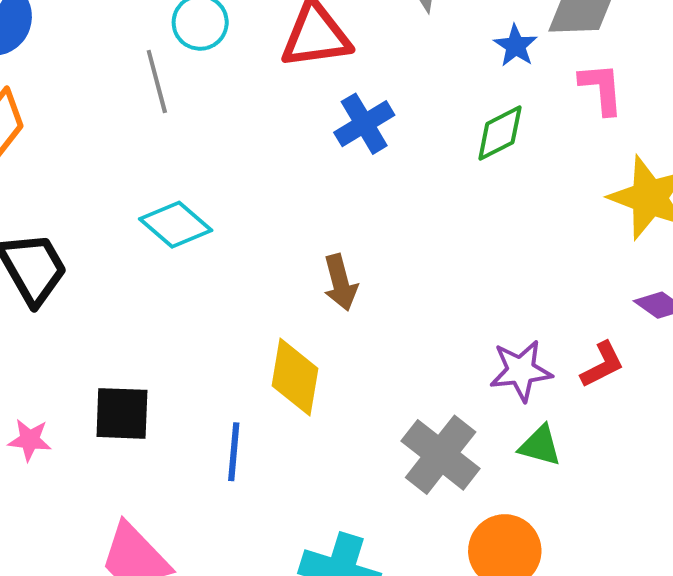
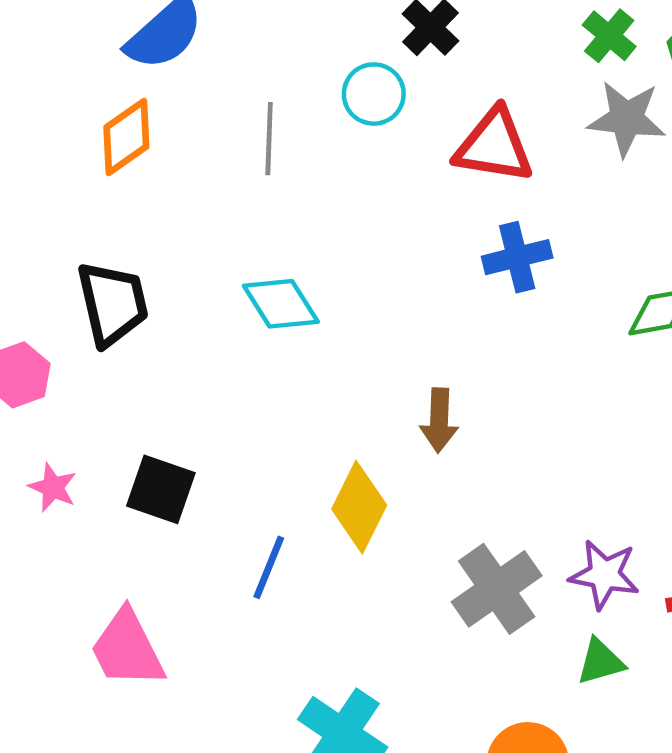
gray line: (157, 82) -> (269, 139), moved
green triangle: (540, 446) -> (600, 662), turned -48
gray cross: (441, 455) -> (497, 589), moved

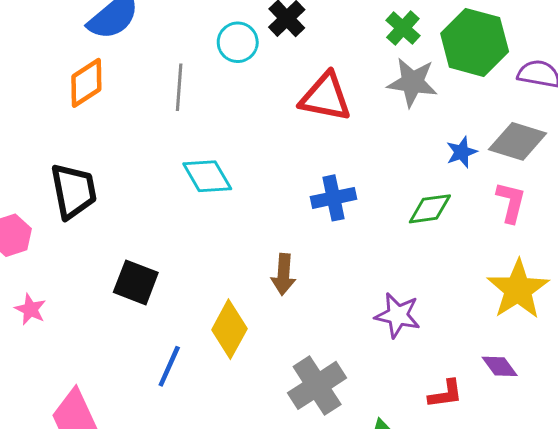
cyan circle: (374, 94) -> (238, 42), moved
blue cross: (517, 257) -> (333, 198), moved
cyan diamond: (281, 304) -> (207, 176), moved
black square: (161, 489) -> (136, 282), moved
purple star: (604, 575) -> (398, 315), moved

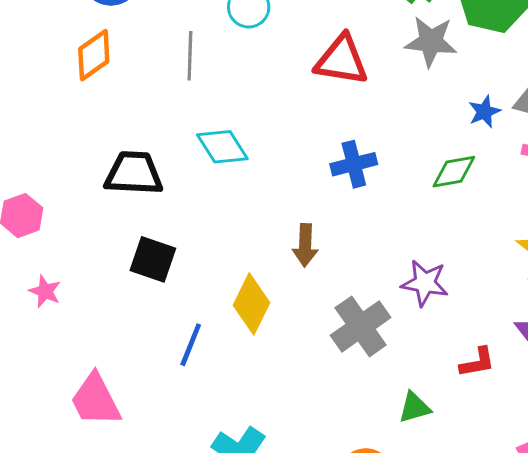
black trapezoid: (74, 191) -> (134, 173), moved, turned -74
gray cross: (317, 385) -> (361, 326), moved

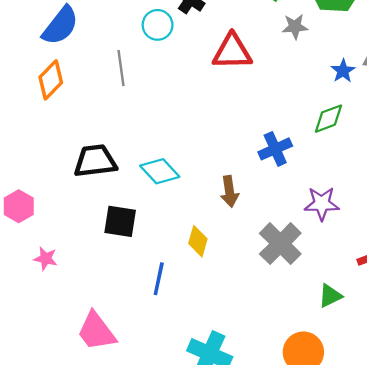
gray star: (431, 41) -> (295, 27), size x0.7
cyan diamond: (222, 147) -> (160, 171), moved
blue cross: (354, 164) -> (275, 149), moved
yellow diamond: (252, 304) -> (198, 241), size x0.7

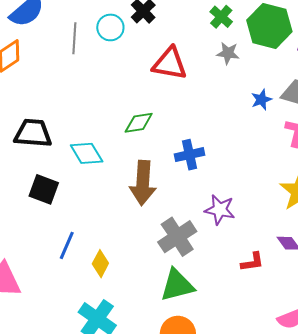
gray line: (121, 68) -> (74, 38), moved
green diamond: (328, 119) -> (139, 123), moved
brown arrow: (229, 191) -> (143, 183), size x1.6
yellow diamond: (198, 241) -> (100, 264), moved
green triangle: (330, 296) -> (177, 285), moved, size x1.6

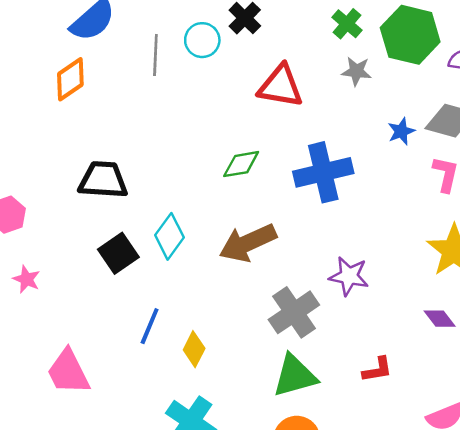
cyan diamond: (87, 153) -> (169, 236), moved, turned 68
blue cross: (190, 155) -> (323, 172), moved, size x1.5
brown arrow: (143, 183) -> (248, 243), turned 63
black square: (44, 189) -> (118, 253), turned 36
red L-shape: (252, 262) -> (377, 370), moved

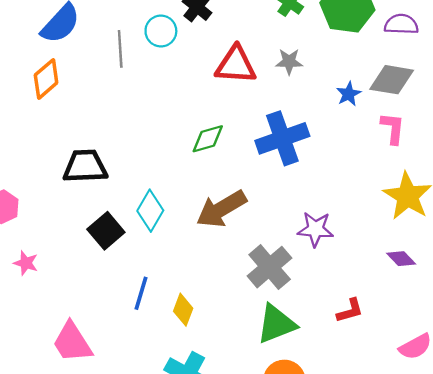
gray star: (356, 71) -> (289, 62), moved

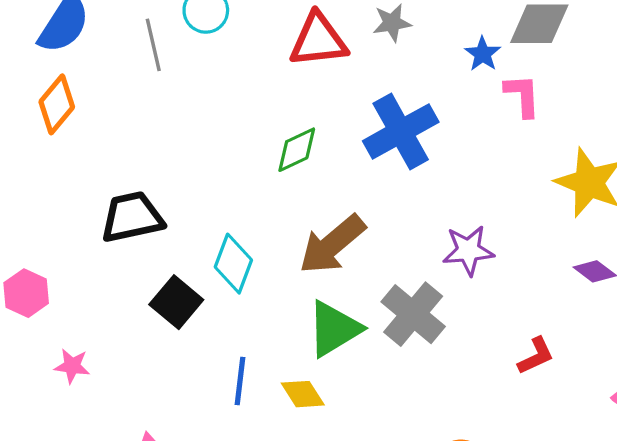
pink L-shape: (393, 128) -> (522, 96), moved
yellow diamond: (183, 310) -> (303, 394), turned -44
green triangle: (276, 324) -> (334, 329), moved

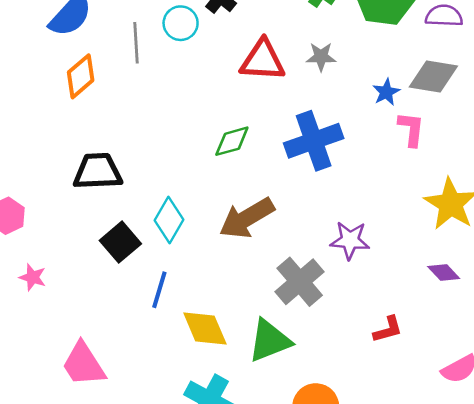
orange diamond: (57, 104) -> (81, 76), moved
green triangle: (334, 329) -> (270, 341), moved
blue line: (240, 381) -> (159, 290), moved
yellow diamond: (303, 394) -> (205, 329), size x1.4

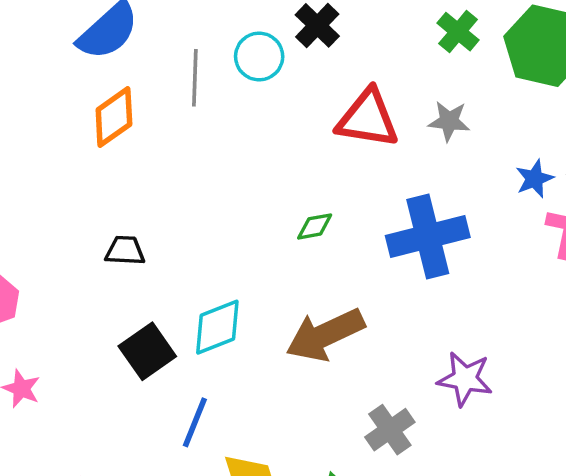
green diamond: (232, 141) -> (315, 226), size x0.7
black trapezoid: (98, 171) -> (125, 251), size x0.6
cyan diamond: (169, 220) -> (217, 327), turned 33
gray cross: (300, 282) -> (390, 430), size x0.7

